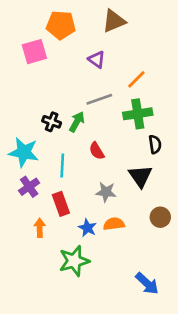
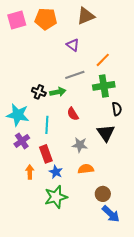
pink square: (34, 52) -> (17, 20), moved
green arrow: (77, 122) -> (58, 92), turned 49
brown circle: (160, 217) -> (103, 194), moved
blue star: (87, 228) -> (56, 172), moved

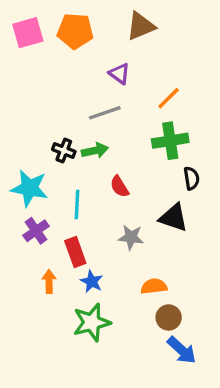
gray line: (75, 75) -> (105, 113), moved
black triangle: (106, 133) -> (173, 218), turned -36
orange semicircle: (86, 169) -> (154, 286), moved

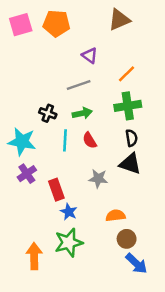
brown triangle: (141, 26) -> (119, 20), moved
green arrow: (95, 151) -> (82, 113), moved
black semicircle: (192, 178) -> (131, 138), moved
cyan line: (77, 205) -> (65, 140), moved
orange arrow: (49, 281) -> (34, 256), moved, size x1.5

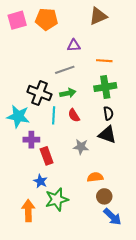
purple triangle: (90, 55) -> (74, 45), turned -40
orange line: (127, 74) -> (104, 61), turned 49
black cross: (48, 113) -> (39, 93), size x1.6
purple cross: (27, 174) -> (31, 140), moved, turned 35
blue star: (69, 212) -> (40, 181), moved

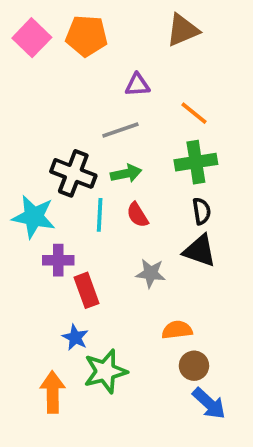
pink square: (17, 20) -> (32, 38), turned -30
orange line: (104, 61) -> (194, 113), turned 35

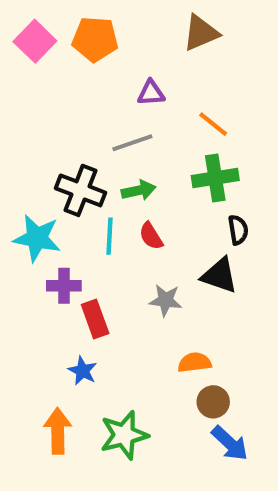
black semicircle: (202, 211) -> (238, 230), moved
green star: (105, 371) -> (124, 435), moved

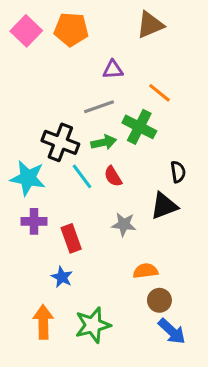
green cross: (215, 178) -> (139, 127), moved, turned 36
cyan line: (110, 236) -> (82, 176), turned -40
black triangle: (219, 275) -> (164, 206), turned -40
purple cross: (64, 286) -> (34, 221), moved

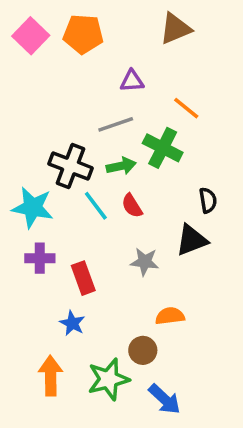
brown circle: (159, 300) -> (143, 350), moved
blue arrow: (172, 331) -> (165, 399), moved

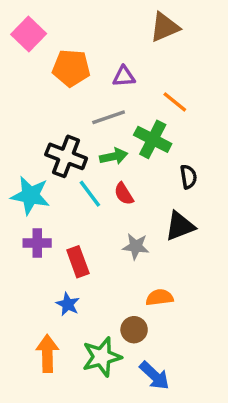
orange pentagon: (83, 34) -> (71, 68), moved
black semicircle: (208, 200) -> (188, 177), moved

